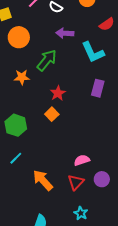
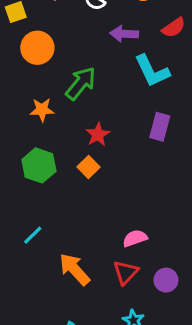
purple arrow: (65, 33) -> (124, 34), moved
green hexagon: (16, 125) -> (39, 165), moved
purple circle: (102, 179) -> (166, 280), moved

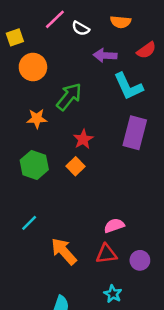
purple rectangle: (160, 127) -> (135, 133), size x1.4
red triangle: (126, 272) -> (106, 254), turned 40

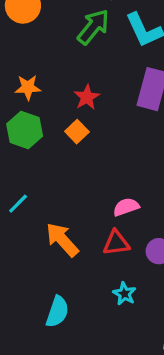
green arrow: (69, 97) -> (93, 27), moved
orange star: (37, 119) -> (28, 87), moved

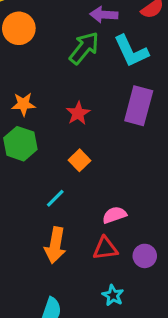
orange square: (77, 132) -> (80, 160), moved
cyan line: (18, 204) -> (55, 198), moved
orange arrow: (62, 240) -> (55, 245), turned -128

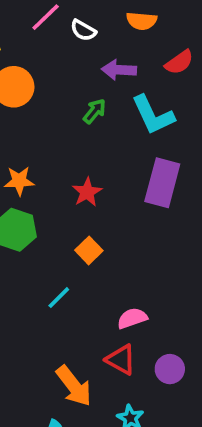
green arrow: (84, 48) -> (95, 111), size x0.6
orange arrow: (55, 245) -> (74, 386), moved, turned -48
red triangle: (105, 248) -> (121, 360), turned 36

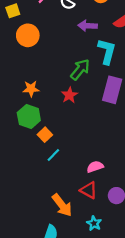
green arrow: (95, 111) -> (80, 70), moved, size x1.5
cyan L-shape: (153, 115) -> (107, 51), turned -140
orange square: (89, 250) -> (45, 135), moved

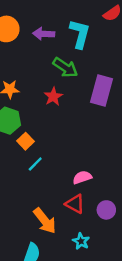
purple arrow: (88, 26) -> (44, 34), moved
cyan L-shape: (107, 51) -> (80, 34), moved
green arrow: (80, 70) -> (65, 68), turned 85

